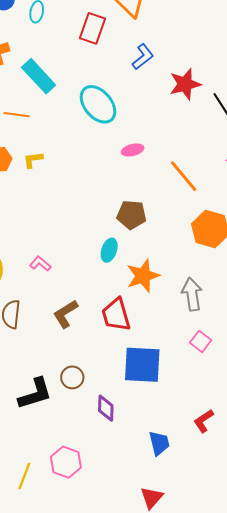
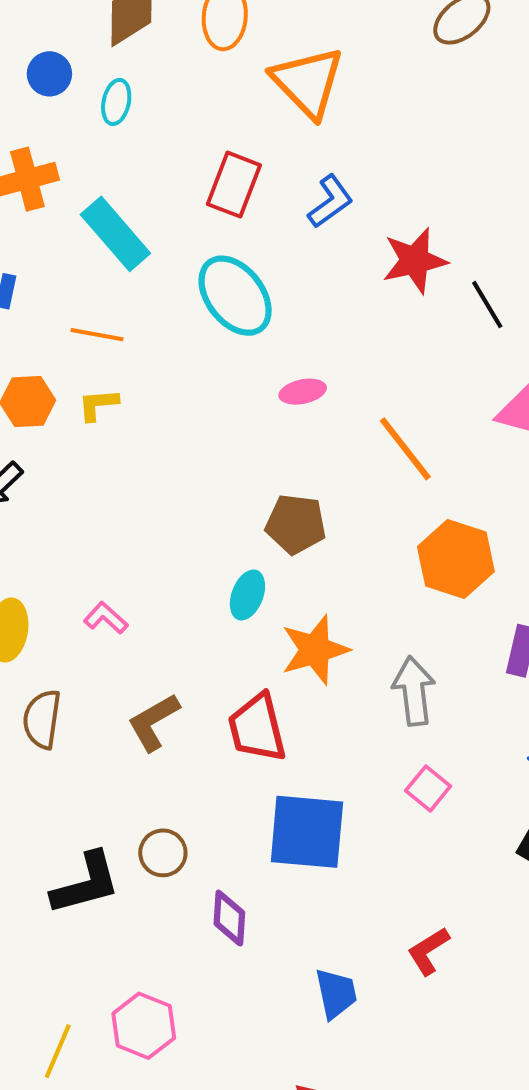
red rectangle: (92, 28) -> (234, 185), moved
orange line: (17, 115) -> (97, 335), moved

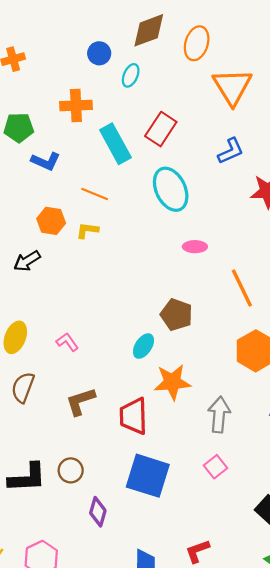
red rectangle: (234, 185) -> (161, 129), moved

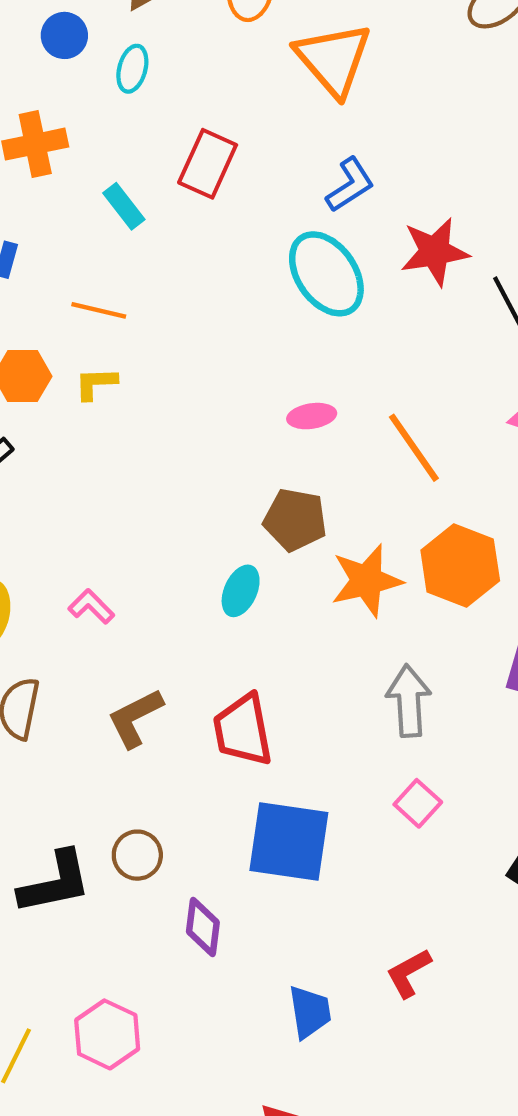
cyan rectangle: (115, 144) -> (124, 206), size x0.6
cyan ellipse: (171, 189) -> (326, 274), moved
pink ellipse: (195, 247) -> (312, 416), moved
orange star: (172, 382) -> (367, 581), moved

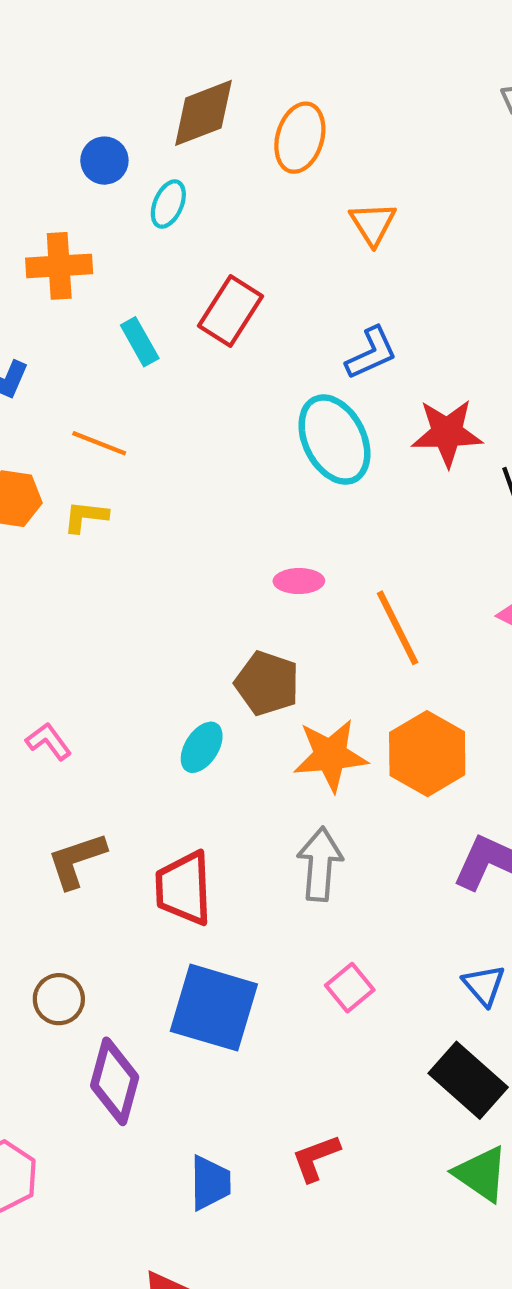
orange triangle: (333, 59) -> (373, 224), size x0.6
gray arrow: (409, 701) -> (320, 864), moved
purple diamond: (203, 927) -> (115, 1081), size x1.4

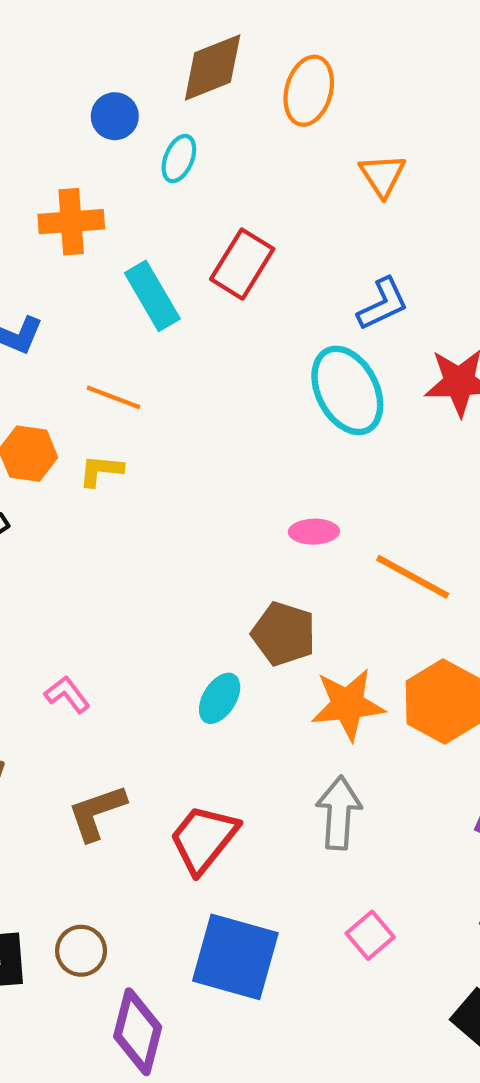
cyan rectangle: (140, 342) -> (152, 296), size x1.4
orange line: (398, 628) -> (413, 577), turned -34
red trapezoid: (184, 888) -> (204, 839), turned 42

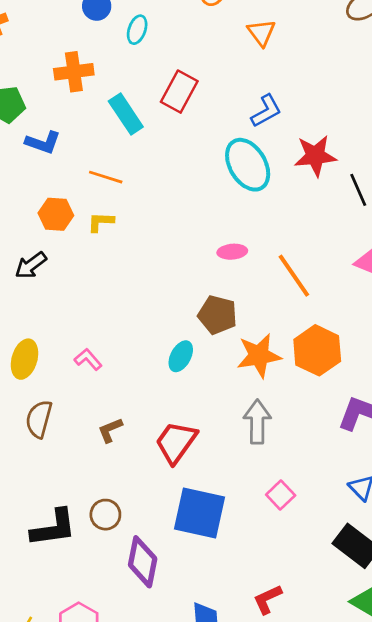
orange line: (413, 577) -> (294, 276), turned 30
brown L-shape: (97, 812) -> (110, 430), size x0.7

